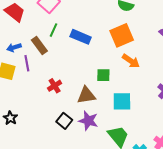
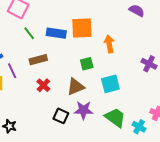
green line: (53, 30) -> (29, 33), turned -48
orange square: (122, 35) -> (82, 28), moved, turned 35
brown rectangle: (39, 45) -> (38, 60), moved, turned -54
orange arrow: (131, 61) -> (109, 44), turned -120

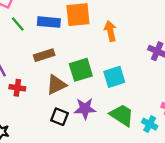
brown rectangle: (38, 60) -> (44, 55), moved
green square: (87, 64) -> (81, 70), moved, size x1.5
red cross: (43, 85) -> (17, 88), moved, turned -32
brown triangle: (76, 87) -> (56, 85), moved

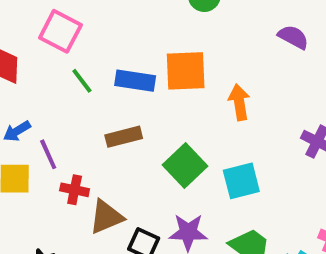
green square: (81, 70) -> (185, 166), turned -30
brown triangle: (56, 85) -> (106, 217), moved

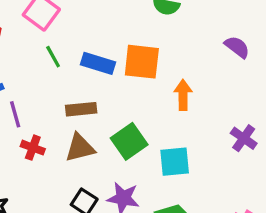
brown triangle: (106, 217) -> (80, 148), moved

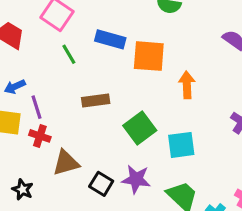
blue rectangle: (98, 63) -> (110, 39), moved
red cross: (33, 148) -> (40, 136), moved
brown triangle: (80, 148) -> (66, 163), moved

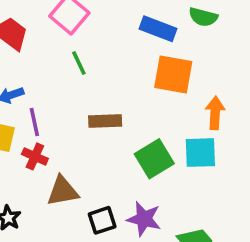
blue rectangle: (110, 39) -> (158, 29), moved
cyan square: (181, 145) -> (200, 153), moved
black square: (101, 184) -> (102, 220), turned 35

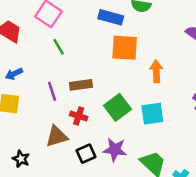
purple line: (34, 122) -> (52, 91), moved
cyan square: (200, 153) -> (152, 114), moved
red cross: (35, 156) -> (79, 116), moved

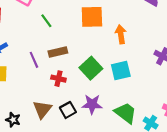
green line: (59, 47) -> (46, 21), moved
brown triangle: (57, 136) -> (42, 109), moved, turned -30

